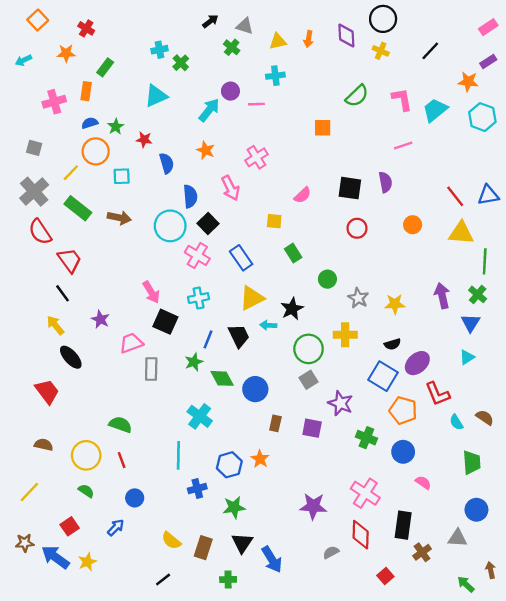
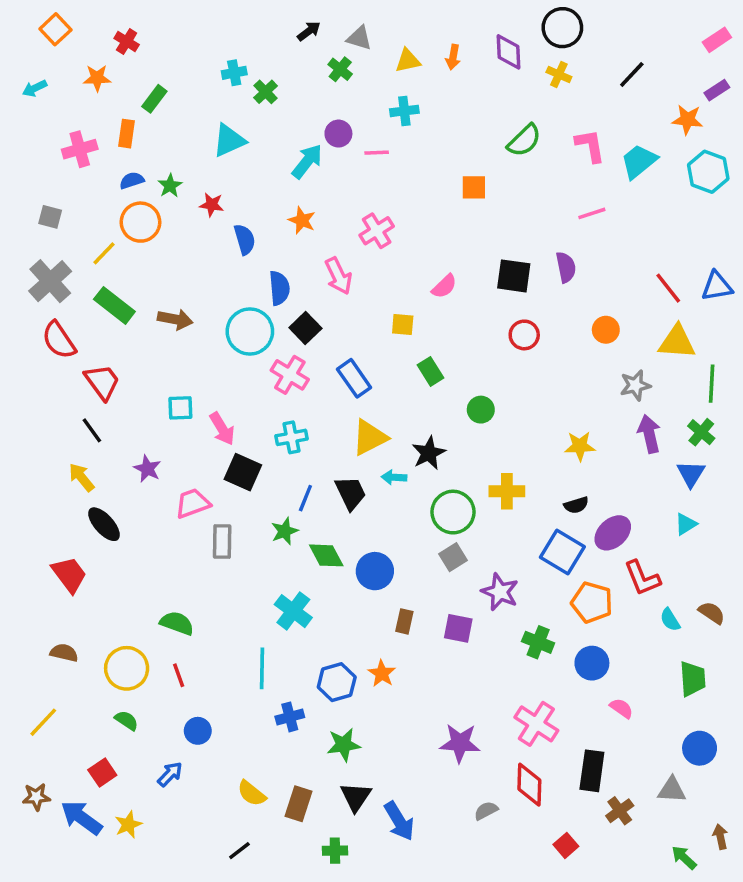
cyan square: (122, 176) -> (180, 408), moved
gray star: (358, 298) -> (635, 385), moved, turned 30

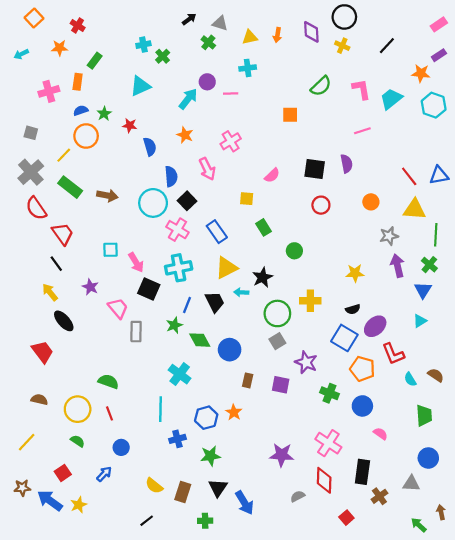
cyan cross: (292, 437) -> (179, 268), size x1.4
pink trapezoid: (193, 503) -> (118, 308), turned 70

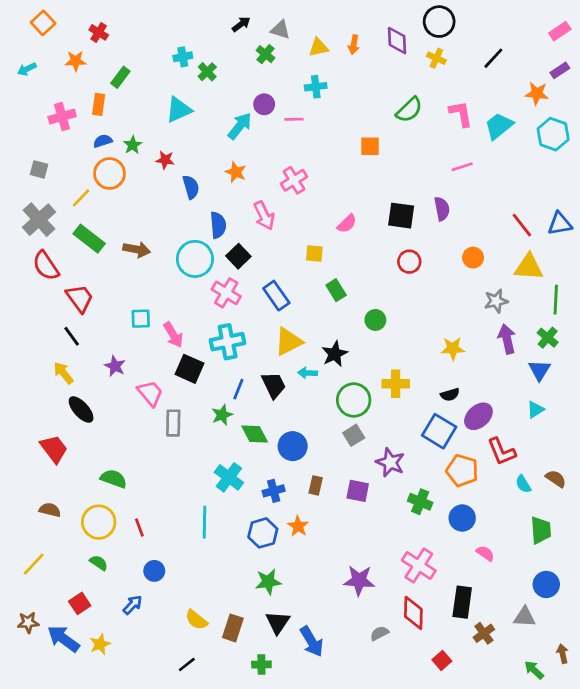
green semicircle: (108, 382) -> (114, 479), moved
blue cross: (177, 439) -> (274, 491), moved

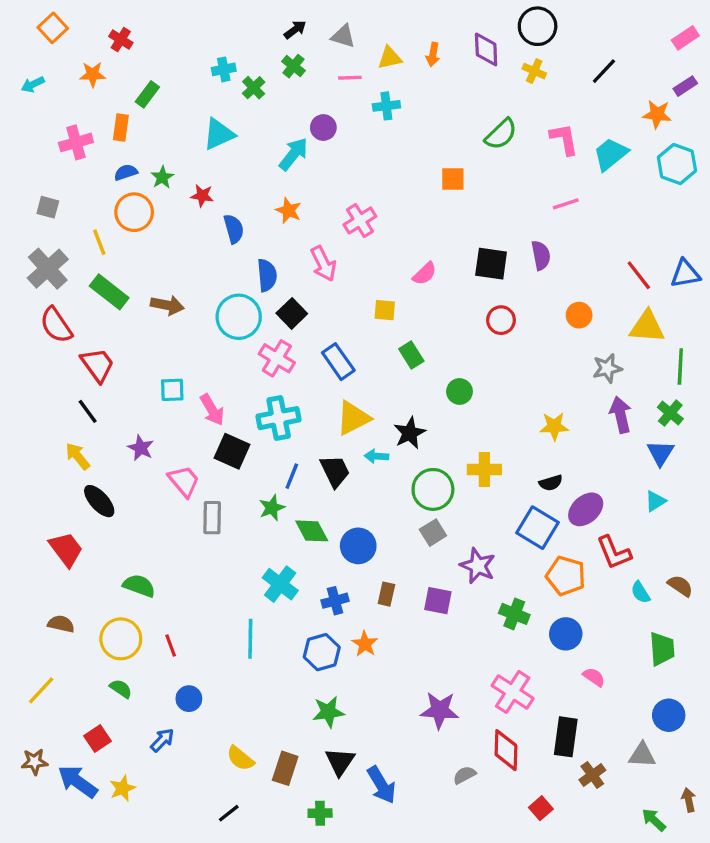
green cross: (266, 54) -> (293, 66), moved
pink line: (294, 119) -> (350, 78), moved
yellow line: (81, 198) -> (99, 242), turned -65

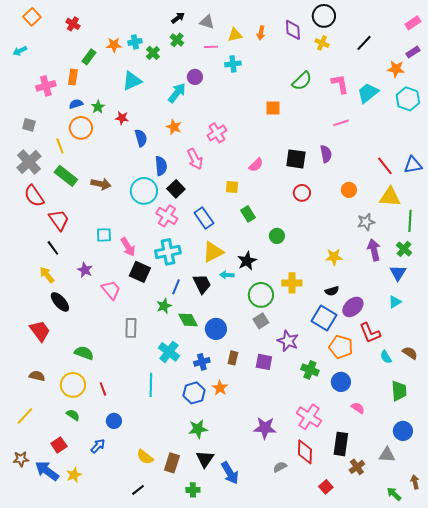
orange star: (93, 74) -> (114, 45), moved
gray rectangle: (212, 518) -> (131, 328), moved

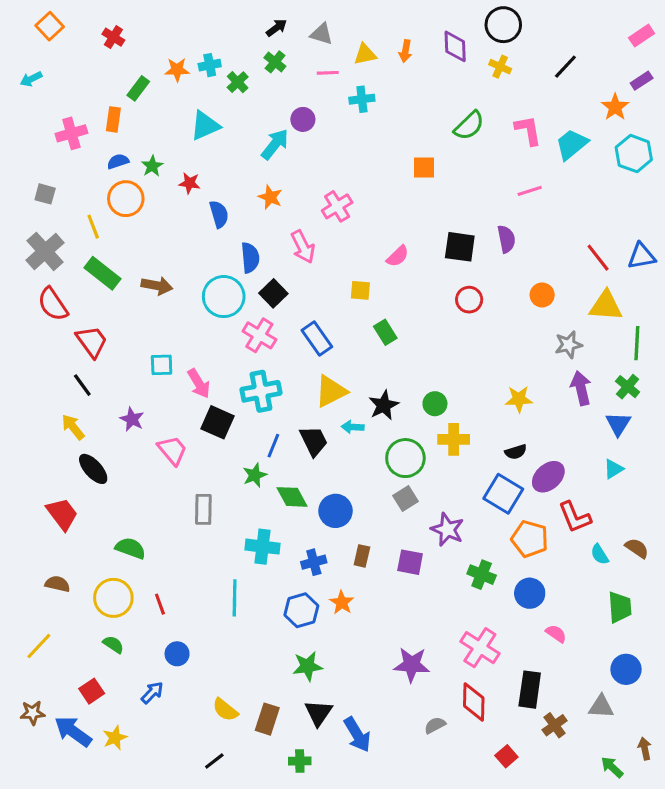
orange star: (396, 69) -> (615, 107), turned 30
green circle: (277, 236) -> (435, 404), moved
cyan cross: (169, 352) -> (263, 547), turned -30

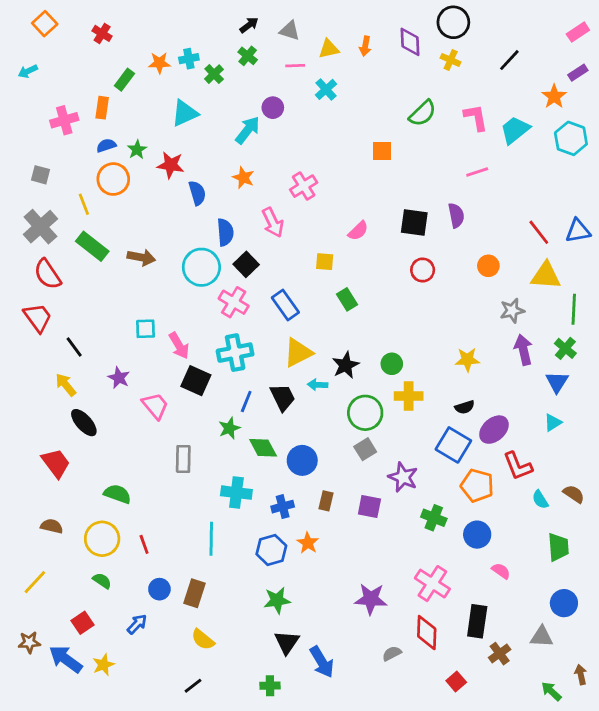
cyan cross: (362, 99) -> (326, 89), turned -35
red star: (189, 183) -> (171, 165), size x1.4
red trapezoid: (92, 342) -> (38, 318), moved
brown rectangle: (267, 719) -> (194, 593), moved

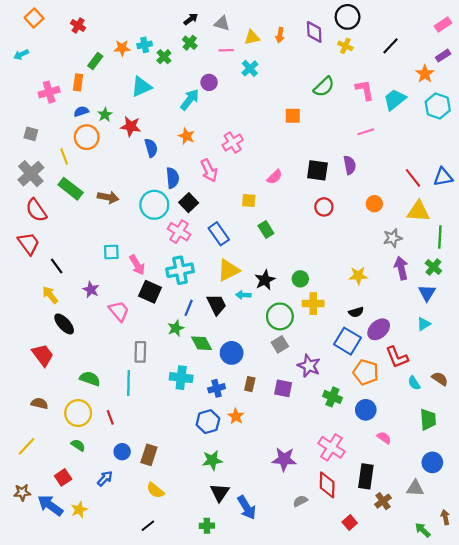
cyan line: (211, 539) -> (129, 383), moved

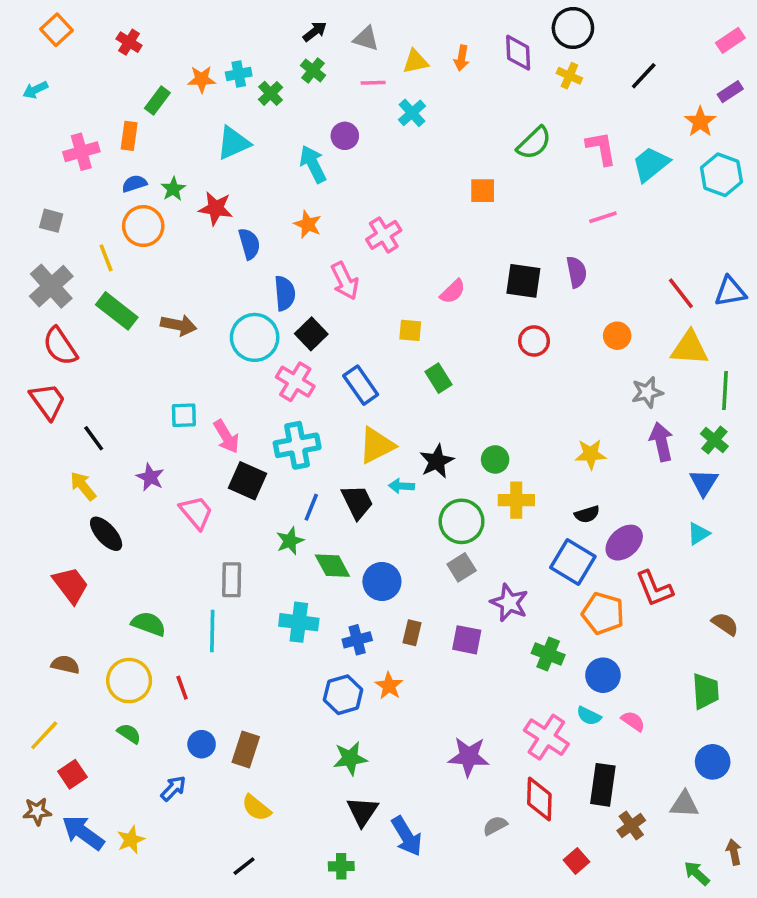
cyan arrow: (190, 100) -> (313, 164), turned -65
cyan semicircle: (414, 383) -> (589, 716), moved, turned -32
red square: (63, 477) -> (72, 774), moved

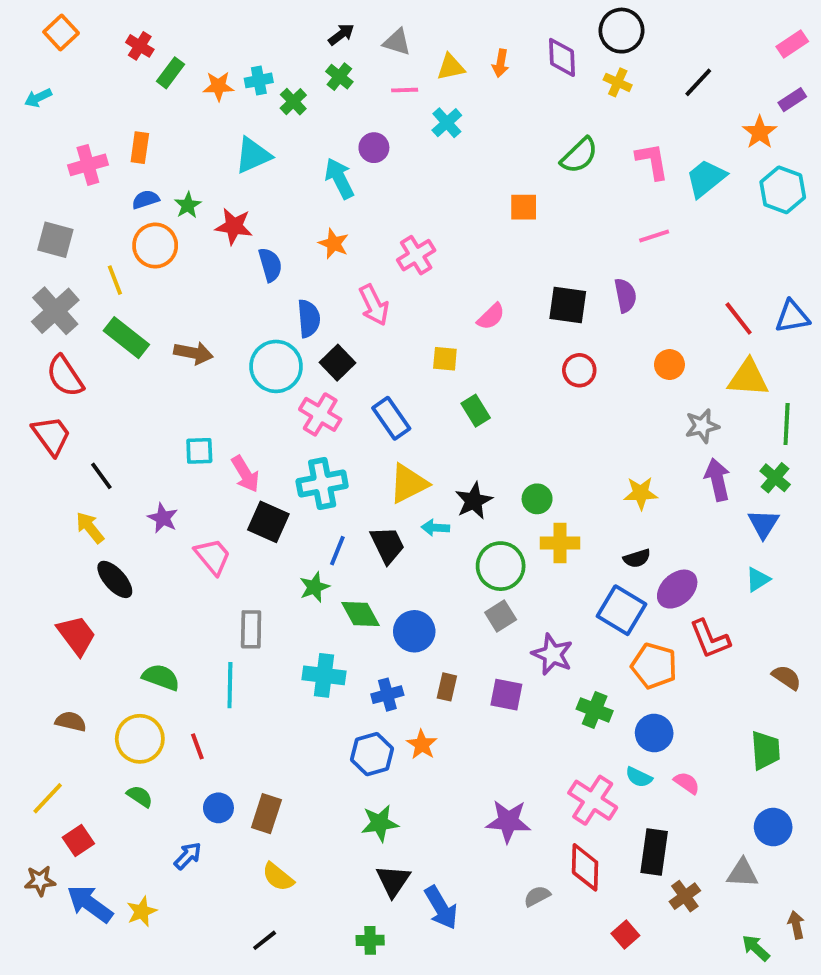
green rectangle: (157, 100) -> (170, 73), moved
gray square: (51, 221) -> (55, 240), size x1.4

